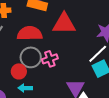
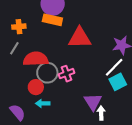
red semicircle: (30, 33) -> (36, 59), moved

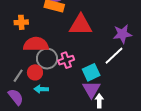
orange cross: (19, 27) -> (21, 22), moved
gray line: (14, 48) -> (18, 76), moved
cyan square: (118, 82) -> (91, 72), moved

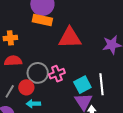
red semicircle: (36, 44) -> (13, 61), moved, size x0.7
white line: (114, 56) -> (102, 84), moved, turned -50

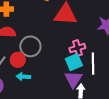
pink cross: (57, 74) -> (77, 48), moved

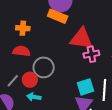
pink cross: (77, 48) -> (91, 54), moved

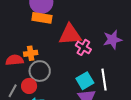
orange cross: (23, 28) -> (31, 53), moved
pink cross: (91, 54) -> (83, 47), turned -35

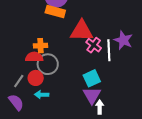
purple star: (112, 40) -> (123, 40), turned 30
red semicircle: (15, 60) -> (34, 57), moved
white line: (104, 80) -> (109, 50), moved

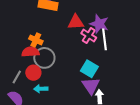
red triangle: (82, 31) -> (76, 22), size x0.7
purple star: (123, 40) -> (99, 24), moved
orange cross: (41, 46) -> (36, 40), turned 32
cyan square: (92, 78) -> (89, 69), turned -30

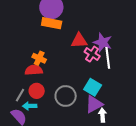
gray circle: (44, 58) -> (66, 96), moved
purple triangle: (91, 86) -> (94, 104), turned 36
cyan arrow: (41, 89) -> (30, 106), moved

